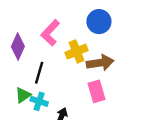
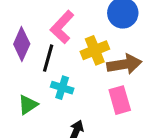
black line: (39, 73) -> (48, 58), moved
cyan cross: (39, 101) -> (62, 88), moved

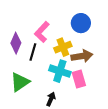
cyan cross: (62, 88) -> (60, 71), moved, size x1.5
green triangle: (28, 105) -> (20, 82), size x1.5

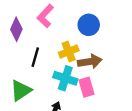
pink L-shape: (42, 32) -> (45, 16), moved
purple diamond: (16, 43) -> (16, 29), moved

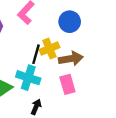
black line: (35, 57) -> (36, 54), moved
cyan cross: (65, 78) -> (28, 78), moved

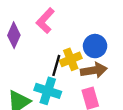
blue circle: (70, 22) -> (95, 46), moved

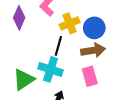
yellow cross: (71, 59) -> (70, 23), moved

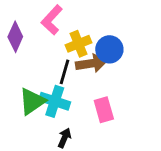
brown arrow: (93, 50) -> (91, 63), moved
green triangle: (24, 80) -> (32, 101), moved

